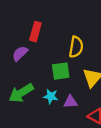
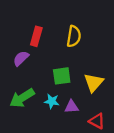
yellow semicircle: (76, 47) -> (74, 36), moved

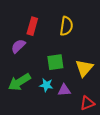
red triangle: (97, 121) -> (87, 103), turned -49

